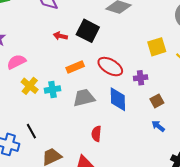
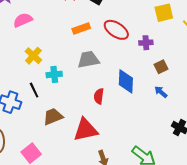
yellow cross: (30, 86) -> (33, 56), moved
cyan cross: (52, 89) -> (54, 74), moved
blue diamond: (118, 99) -> (126, 81), moved

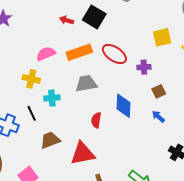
pink semicircle: (23, 20) -> (46, 54), moved
orange rectangle: (81, 28) -> (79, 52), size x1.4
yellow cross: (33, 56) -> (31, 79), turned -30

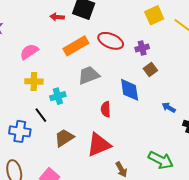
pink semicircle: (46, 54) -> (29, 52), moved
brown square: (159, 91) -> (150, 70), moved
blue arrow: (158, 117) -> (169, 108), moved

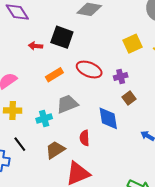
orange rectangle: (76, 46) -> (54, 75), size x0.7
cyan cross: (58, 96) -> (44, 119), moved
brown trapezoid: (64, 138) -> (55, 150), moved

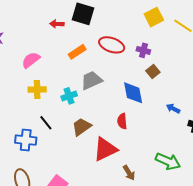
purple cross: (121, 76) -> (143, 50), turned 32
red semicircle: (85, 138) -> (122, 121), moved

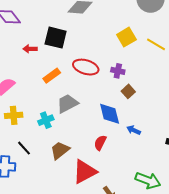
blue arrow: (173, 108) -> (134, 130), moved
red semicircle: (122, 121) -> (100, 143), turned 35

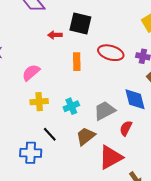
orange rectangle: (52, 76) -> (77, 62), turned -54
gray trapezoid: (67, 103) -> (105, 111), moved

